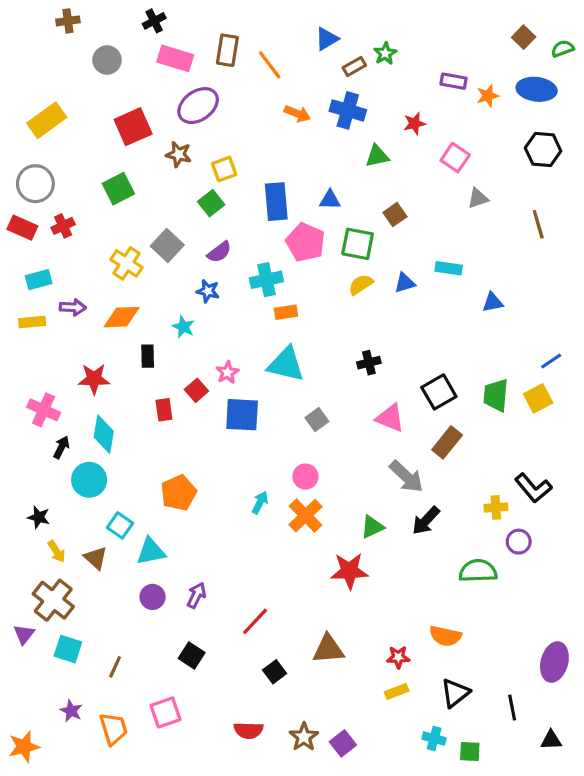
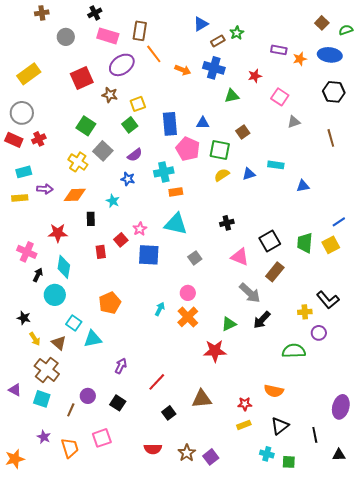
orange line: (270, 65) -> (154, 54), moved
green square: (118, 189) -> (86, 126), moved, turned -30
purple circle: (153, 597) -> (88, 396), moved
brown cross: (53, 600) -> (47, 370), moved
purple triangle: (24, 634) -> (15, 390), turned -40

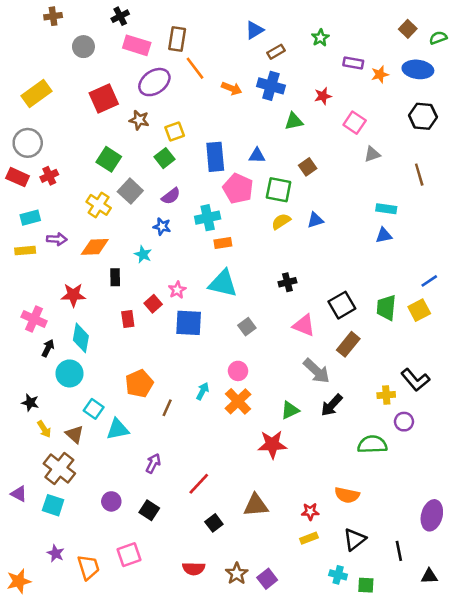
green star: (237, 33) -> (320, 38), moved
cyan rectangle: (276, 165) -> (386, 209), moved
brown line: (71, 410) -> (167, 408), moved

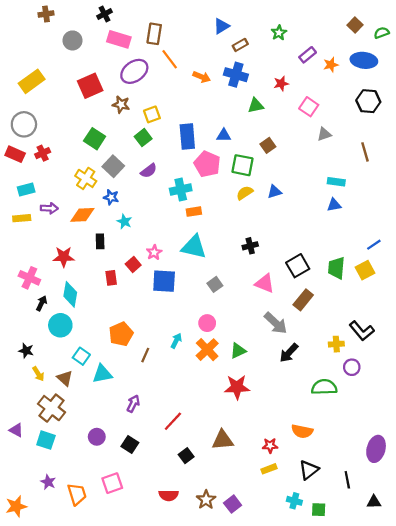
purple rectangle: (353, 63) -> (308, 55), turned -49
blue star: (162, 227) -> (111, 197), moved
green triangle: (290, 410) -> (238, 351), moved

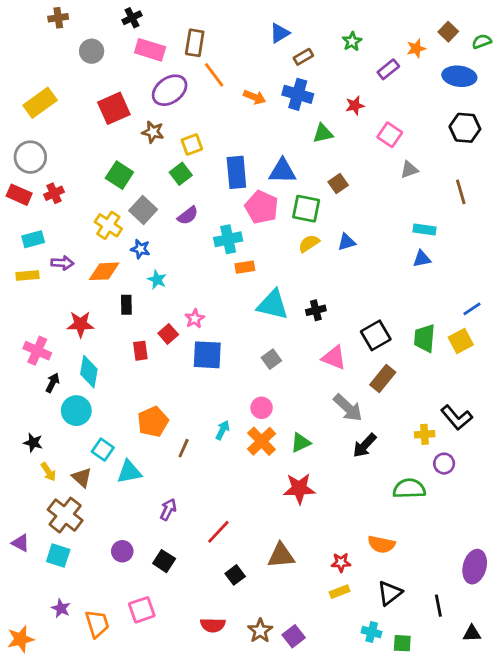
orange star: (331, 65) -> (416, 48), moved
blue triangle: (224, 135) -> (282, 171), size x1.5
cyan triangle: (194, 247) -> (273, 305), moved

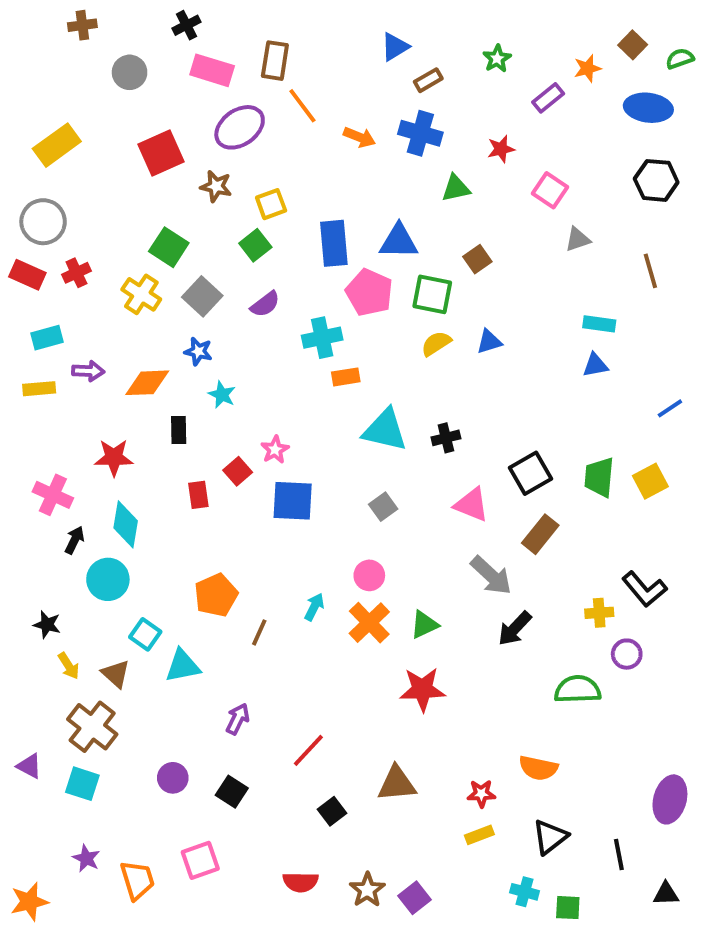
yellow cross: (108, 225) -> (141, 294), moved
blue line: (472, 309) -> (670, 408), moved

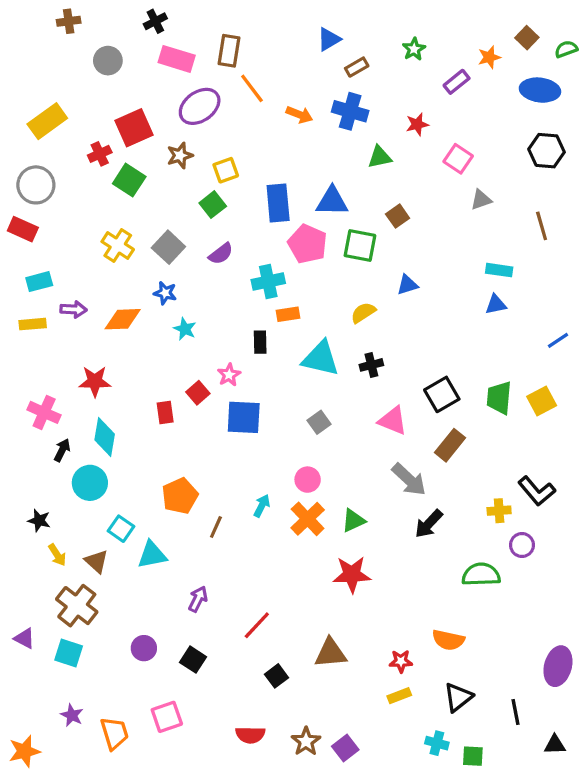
brown star: (216, 186) -> (180, 155), turned -30
green square: (169, 247) -> (129, 180), moved
red cross: (76, 273) -> (100, 154), moved
yellow semicircle: (436, 344) -> (363, 313), moved
black rectangle: (179, 430) -> (260, 342), moved

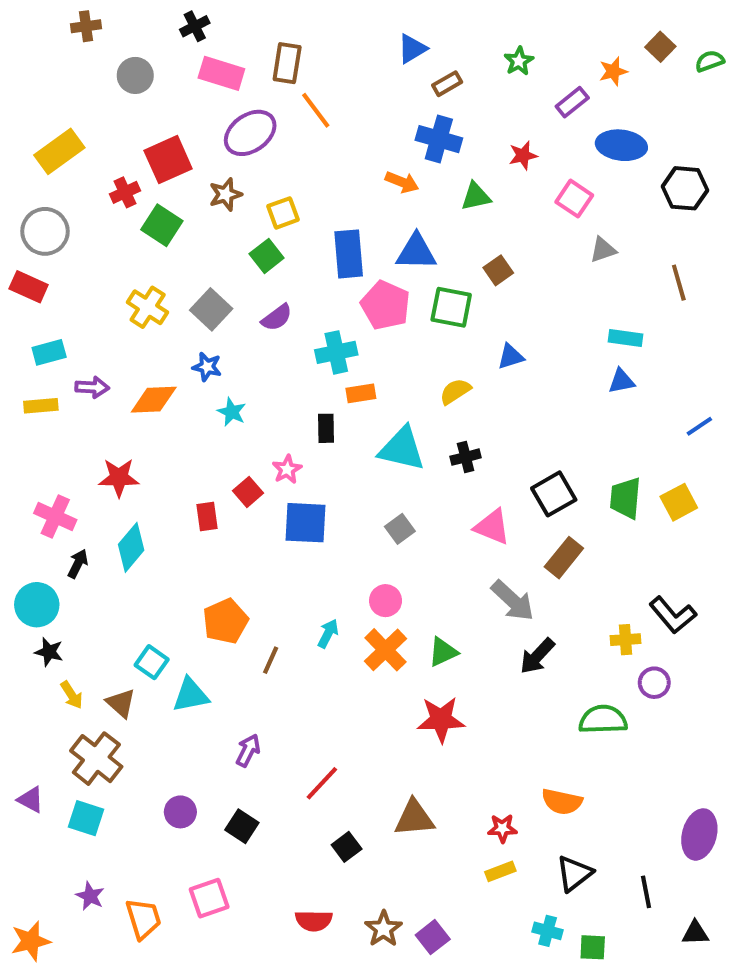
blue ellipse: (540, 90) -> (621, 145), moved
orange arrow: (299, 115) -> (402, 182), moved
cyan diamond: (105, 437) -> (131, 547), turned 30
cyan circle: (90, 483) -> (37, 605), moved

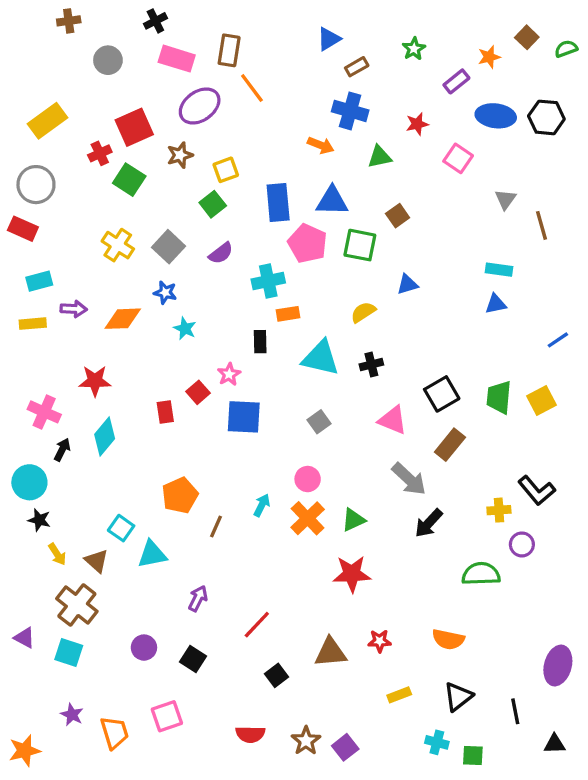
black hexagon: (685, 188) -> (546, 117), moved
gray triangle: (603, 250) -> (506, 199), moved, turned -35
red star: (502, 828) -> (380, 641), moved

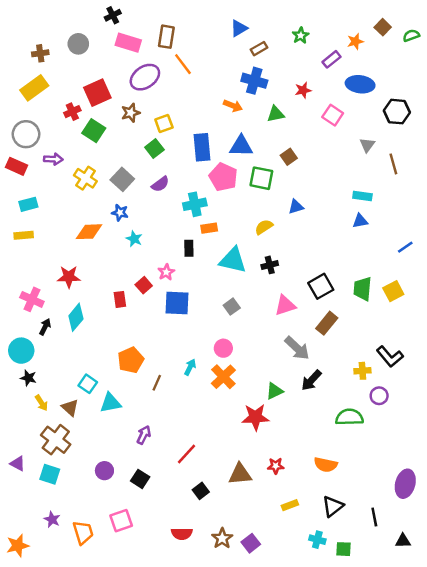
brown cross: (69, 21) -> (40, 53), moved
black hexagon: (546, 117) -> (397, 112), moved
purple arrow: (74, 309) -> (53, 159), moved
pink triangle: (393, 420) -> (285, 305), turned -40
green triangle: (353, 520) -> (274, 391), moved

